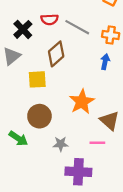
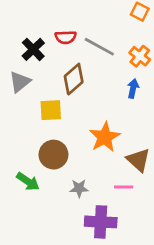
orange cross: (111, 35) -> (140, 56), turned 30

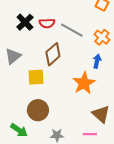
black cross: (33, 49) -> (25, 22), moved
orange star: (105, 137) -> (84, 83), moved

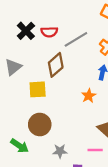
gray line: (72, 30) -> (76, 39), turned -60
orange star: (84, 83) -> (89, 96), size x0.6

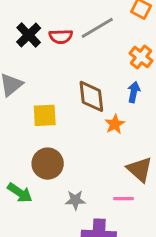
gray line: (76, 39) -> (97, 28), moved
brown diamond: (56, 65) -> (91, 96), moved, turned -55

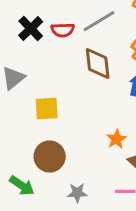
brown diamond: (91, 96) -> (98, 63), moved
orange star: (115, 124) -> (116, 139), moved

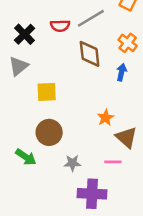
black cross: (31, 28) -> (25, 34), moved

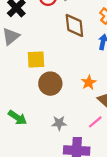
brown circle: (49, 132) -> (50, 84), moved
pink line: (113, 162) -> (95, 122), turned -40

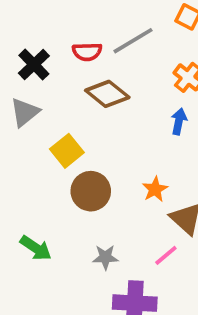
brown diamond: (74, 25) -> (107, 94), moved, turned -45
yellow square: (36, 59) -> (67, 151), turned -36

